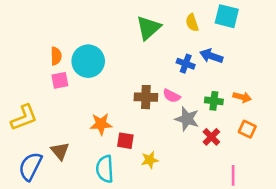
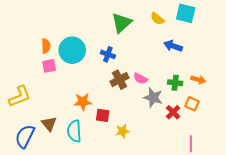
yellow semicircle: (192, 23) -> (157, 19), turned -32
blue cross: (186, 64) -> (108, 54), moved
brown cross: (146, 97) -> (119, 80), turned -30
orange square: (247, 129) -> (192, 104), moved
cyan semicircle: (105, 169) -> (74, 131), moved

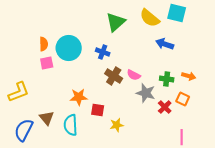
yellow semicircle: (157, 19) -> (150, 18), size x1.5
brown cross: (119, 80) -> (114, 76), turned -30

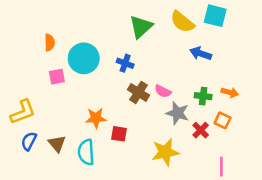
orange semicircle: (44, 44) -> (50, 43), moved
yellow star: (117, 125) -> (165, 152), moved, size x1.6
blue semicircle: (24, 130) -> (29, 141), moved, size x0.7

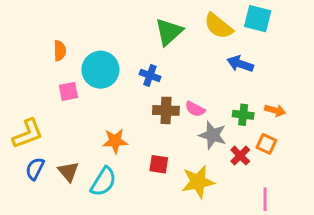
brown cross: (139, 92) -> (166, 110), turned -30
red square: (119, 134) -> (159, 164), moved
cyan semicircle: (86, 152) -> (103, 182), turned -145

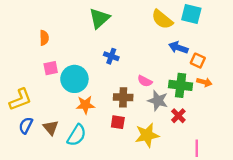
green triangle: (169, 32) -> (99, 18), moved
cyan circle: (100, 70) -> (74, 79), moved
brown cross: (166, 110) -> (123, 97), moved
green cross: (243, 115) -> (181, 85), size x1.5
orange square: (266, 144) -> (198, 61), moved

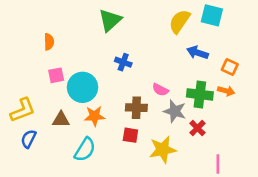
yellow semicircle: (162, 19) -> (179, 21), turned 85
orange square: (198, 61) -> (230, 67), moved
brown triangle: (51, 128) -> (61, 120), moved, turned -49

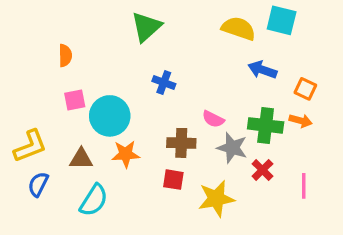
yellow semicircle: (179, 21) -> (239, 28), turned 75
cyan semicircle: (85, 150) -> (94, 200), moved
pink line: (218, 164) -> (304, 186), moved

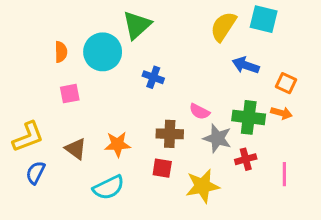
yellow semicircle: (239, 28) -> (223, 27), turned -76
cyan circle: (110, 116) -> (103, 52), moved
brown triangle: (81, 159) -> (76, 149), turned 35
red cross: (262, 170) -> (246, 159), turned 30
cyan semicircle: (94, 200) -> (109, 188), moved, turned 32

